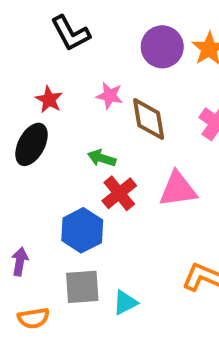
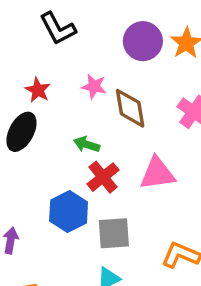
gray square: (82, 287) -> (114, 233), moved

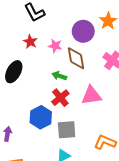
purple circle: (143, 41) -> (83, 31), moved
red star: (38, 90) -> (30, 42), moved
green arrow: (87, 144) -> (59, 76), moved

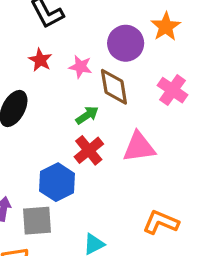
green arrow: (59, 76) -> (87, 115), turned 128
gray square: (67, 130) -> (37, 221), moved

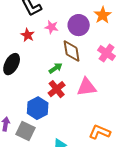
pink star: (80, 67) -> (52, 27), moved
gray square: (37, 221) -> (26, 131), turned 30

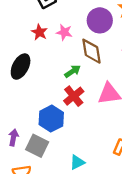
pink star: (52, 27) -> (64, 32), moved

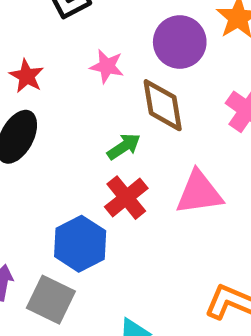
red star: (39, 32) -> (27, 76), moved

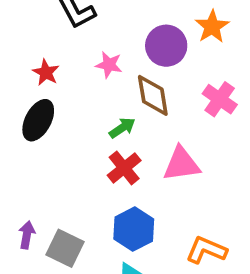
blue hexagon: (80, 244) -> (134, 229), moved

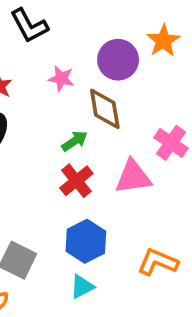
pink cross: (220, 99) -> (171, 143), moved

